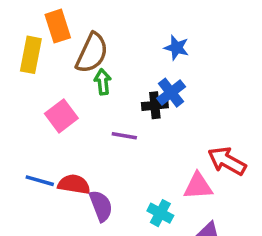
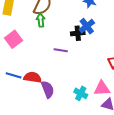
green arrow: (103, 82) -> (41, 20), moved
pink square: (61, 116) -> (14, 39), moved
pink triangle: (198, 186) -> (102, 88), moved

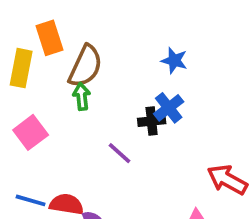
purple line: (61, 50) -> (119, 153), turned 32

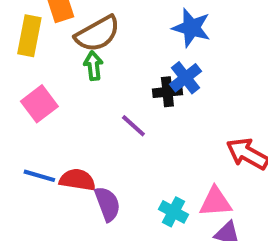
blue star: (174, 61) -> (191, 28), size x1.4
brown semicircle: (85, 66) -> (97, 34), turned 36

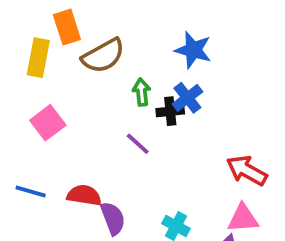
green arrow: (93, 66) -> (142, 92), moved
blue line: (39, 176) -> (31, 192), moved
pink triangle: (215, 202) -> (243, 218), moved

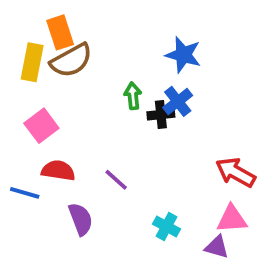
brown semicircle: (103, 56) -> (71, 60), moved
purple line: (138, 144) -> (116, 180), moved
red semicircle: (84, 195) -> (58, 170), moved
purple semicircle: (113, 218) -> (81, 219), moved

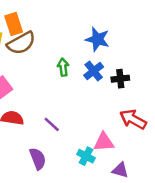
black cross: (161, 115) -> (120, 79), moved
purple semicircle: (81, 219) -> (38, 159), moved
pink triangle: (232, 219) -> (104, 142), moved

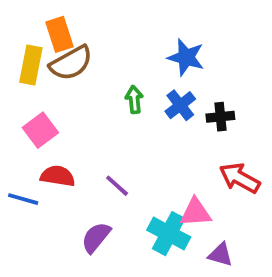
cyan cross: (86, 156) -> (169, 234), size x1.5
purple semicircle: (38, 159) -> (96, 237), turned -120

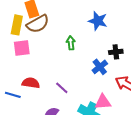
blue cross: (180, 105) -> (100, 67), moved
pink square: (40, 130) -> (22, 48), moved, turned 30

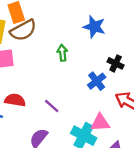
black cross: (116, 52) -> (116, 63), turned 32

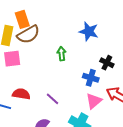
blue cross: (97, 81) -> (91, 78), turned -35
pink triangle: (100, 123) -> (94, 101), moved, turned -36

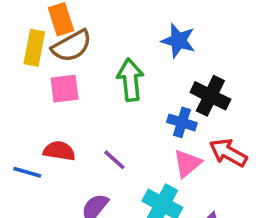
green arrow: (62, 54) -> (130, 80), size x1.6
pink square: (12, 59) -> (65, 89), moved
black cross: (107, 63) -> (210, 96), size x1.5

